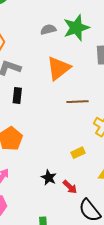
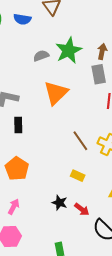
brown line: (77, 102) -> (80, 141), moved, turned 65
yellow rectangle: (78, 153) -> (78, 176), moved, turned 56

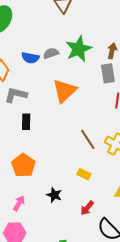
blue semicircle: (22, 19) -> (30, 58), moved
black star: (60, 203) -> (54, 195), moved
red arrow: (82, 209) -> (87, 208), turned 91

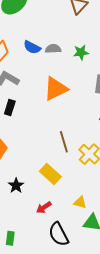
green star: (79, 49) -> (81, 52), size x0.6
yellow rectangle: (84, 174) -> (50, 174), size x1.5

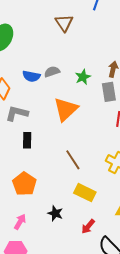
green star: (81, 52) -> (83, 77), moved
brown line: (64, 142) -> (73, 160), moved

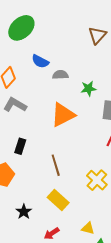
brown triangle: (64, 23) -> (97, 35), moved
blue semicircle: (31, 76) -> (40, 61), moved
black rectangle: (27, 140) -> (20, 146), moved

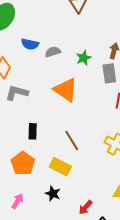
orange triangle: (63, 115) -> (66, 90), turned -44
yellow rectangle: (58, 200) -> (60, 167), moved

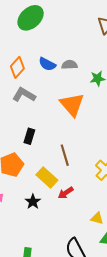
blue semicircle: (30, 44) -> (47, 64), moved
red arrow: (85, 207) -> (66, 193), moved

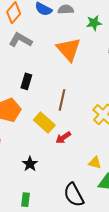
brown line: (65, 155) -> (62, 100), turned 30
black star: (33, 202) -> (30, 164), moved

